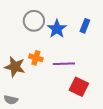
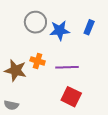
blue star: (57, 29) -> (60, 30), turned 30
red square: (79, 87) -> (71, 97), moved

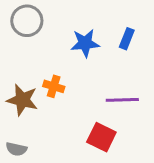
gray circle: (35, 22) -> (27, 21), moved
purple line: (67, 67) -> (122, 100), moved

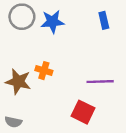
blue rectangle: (127, 39) -> (104, 20), moved, turned -35
blue star: (85, 43) -> (52, 22), moved

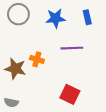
blue star: (52, 22) -> (55, 18), moved
purple line: (100, 82) -> (72, 48), moved

